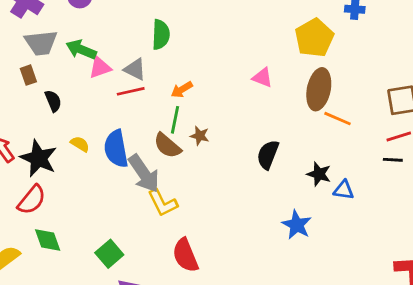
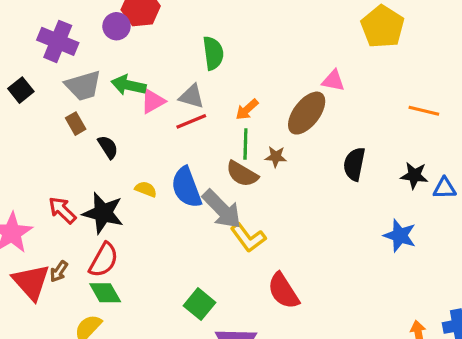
brown ellipse: (319, 89) -> (307, 113), moved, turned 36
green diamond: (48, 240) -> (105, 293), moved

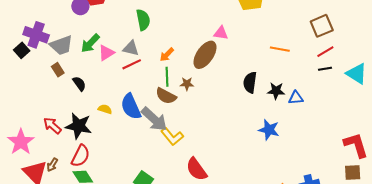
purple cross: (58, 41) -> (36, 35), moved
green arrow: (129, 85) -> (90, 43), turned -55
black semicircle: (354, 164) -> (250, 82), moved

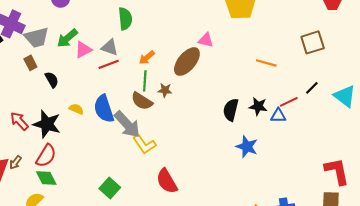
red line: (325, 52) -> (289, 102), moved
black line: (325, 69) -> (312, 88), turned -40
black semicircle: (250, 82) -> (231, 110), moved

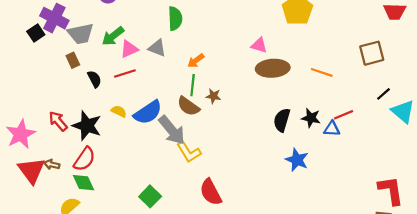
brown ellipse: (187, 62) -> (273, 68), moved, turned 44
red line: (109, 64) -> (125, 73), moved
black line: (312, 88) -> (384, 94), moved
blue semicircle: (104, 109) -> (148, 112), turned -108
brown arrow: (15, 162) -> (52, 165), turned 64

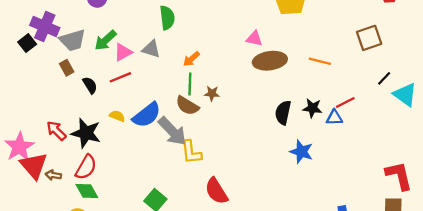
yellow L-shape: (189, 152) -> (191, 152), turned 30
red triangle: (31, 170) -> (34, 166), moved

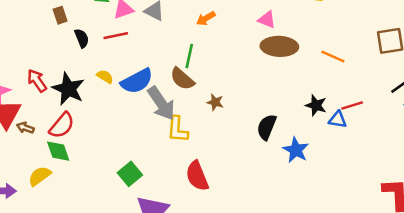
orange arrow: (191, 59) -> (206, 18), moved
brown star: (212, 93) -> (215, 102), moved
black semicircle: (283, 113) -> (267, 127), moved

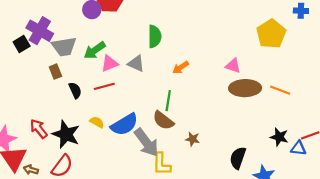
orange line: (333, 57) -> (280, 90), moved

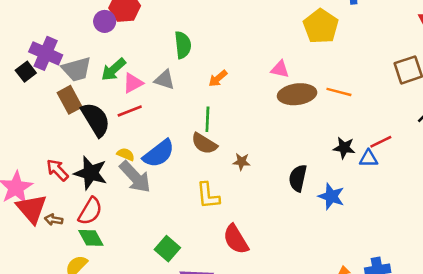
brown rectangle: (55, 72) -> (70, 100), size x1.5
black semicircle: (75, 90) -> (96, 119), size x1.8
gray arrow: (146, 142) -> (135, 177), moved

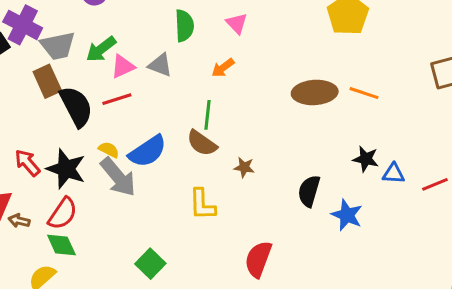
pink triangle: (280, 69) -> (237, 23), moved, turned 30
red line: (381, 142) -> (435, 184), moved
red semicircle: (236, 239) -> (258, 259), moved, turned 48

